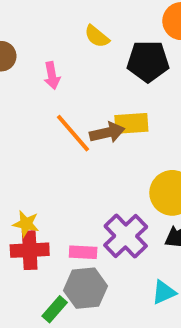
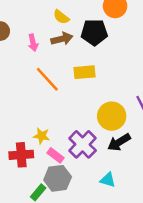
brown arrow: (107, 133) -> (62, 39), moved
yellow star: (26, 224) -> (41, 136), moved
pink rectangle: (83, 252) -> (55, 155), turned 35
cyan triangle: (164, 292) -> (108, 180), turned 42

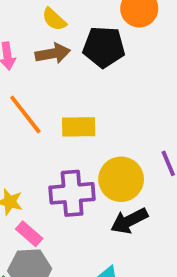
yellow rectangle: (84, 72) -> (79, 127), moved
purple cross: (83, 144) -> (72, 193), moved, turned 36

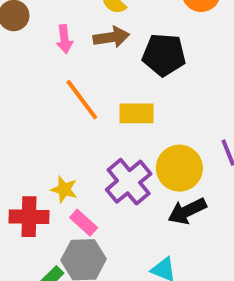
black pentagon: (104, 47) -> (164, 55), moved
purple cross: (72, 193) -> (129, 182), turned -36

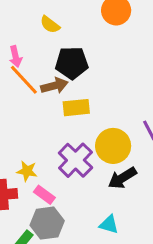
brown arrow: (111, 37) -> (55, 86), moved
black pentagon: (164, 55) -> (72, 63), moved
orange line: (82, 100) -> (24, 80), moved

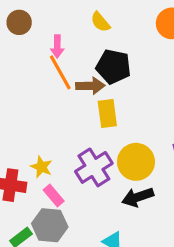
yellow rectangle: (76, 108) -> (107, 114), turned 75

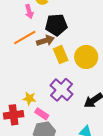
pink arrow: (57, 46) -> (29, 12), moved
orange line: (60, 72) -> (25, 37), turned -75
yellow circle: (136, 162) -> (86, 57), moved

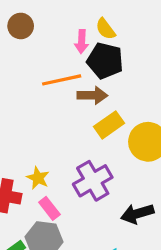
black pentagon: (56, 25) -> (105, 61), moved
yellow rectangle: (61, 55) -> (109, 125), turned 60

